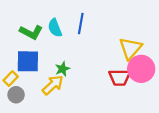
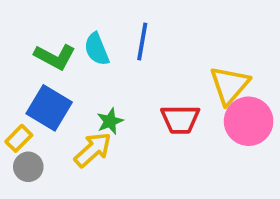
blue square: (28, 61) -> (49, 108), turned 30
red trapezoid: (120, 77) -> (180, 119), moved

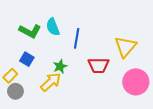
blue line: (142, 41) -> (77, 38), moved
blue square: (49, 108) -> (27, 59), size x0.6
pink circle: (249, 121) -> (136, 82), moved

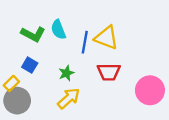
yellow triangle: (125, 47) -> (106, 38), moved, turned -50
yellow arrow: (51, 82) -> (69, 98), moved
gray circle: (15, 91) -> (17, 101), size x1.5

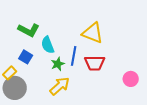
cyan semicircle: (58, 30) -> (48, 45), moved
blue line: (85, 42) -> (74, 56), moved
pink circle: (150, 90) -> (131, 79), size x0.6

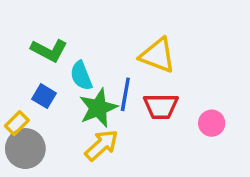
green star: (58, 64) -> (98, 108), size x1.6
pink circle: (131, 79) -> (212, 123), moved

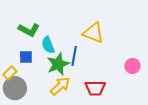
blue square: (44, 96) -> (26, 57), turned -32
red trapezoid: (161, 106) -> (95, 88), moved
pink circle: (212, 123) -> (132, 66), moved

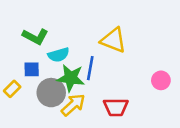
cyan semicircle: (48, 45) -> (59, 55), turned -84
green star: (58, 64) -> (71, 78), turned 30
gray circle: (15, 88) -> (51, 93), moved

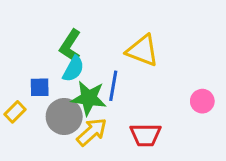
green L-shape: (35, 37) -> (70, 46), moved, turned 95
cyan semicircle: (59, 55) -> (73, 69), turned -45

